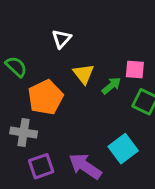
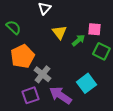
orange pentagon: (46, 97) -> (22, 56), moved
gray cross: (24, 132) -> (42, 74), moved, turned 30

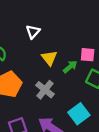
gray cross: (42, 74) -> (45, 90), moved

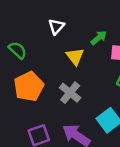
green arrow: (70, 67) -> (99, 38), moved

